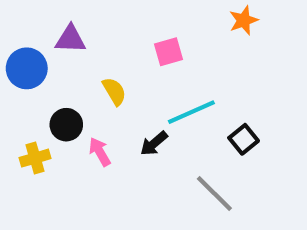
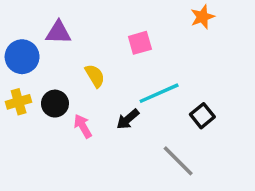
yellow cross: (35, 158) -> (19, 102), moved

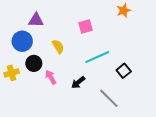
blue circle: (22, 57) -> (22, 41), moved
yellow cross: (19, 102) -> (12, 73), moved
black arrow: (128, 119) -> (78, 82), moved

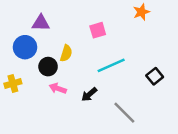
yellow semicircle: (58, 46) -> (66, 53), turned 48
black circle: (34, 63) -> (48, 67), moved
black square: (124, 71) -> (155, 76), moved
pink arrow: (51, 77) -> (58, 88), turned -40

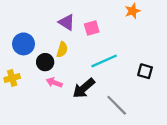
purple triangle: (41, 23) -> (67, 22), moved, turned 30
black square: (155, 76) -> (145, 71), turned -35
black arrow: (89, 94) -> (84, 88), size x1.5

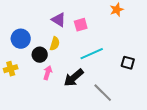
pink arrow: (54, 83) -> (48, 73), turned 88

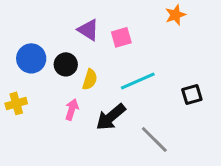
yellow semicircle: (55, 44) -> (90, 79), moved
black circle: (40, 55) -> (66, 64), moved
black square: (128, 63) -> (192, 94), turned -32

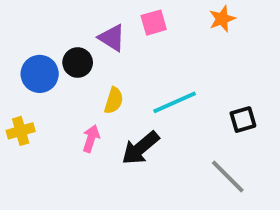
pink square: (121, 37) -> (154, 23), moved
black circle: (66, 64) -> (78, 63), moved
gray line: (154, 140) -> (228, 177), moved

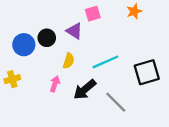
purple triangle: (112, 38) -> (74, 31), moved
black square: (243, 120) -> (147, 72), size x1.6
gray line: (228, 177) -> (116, 102), moved

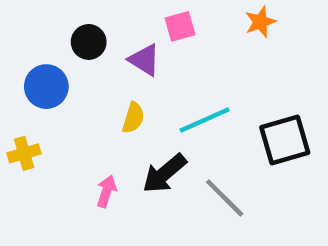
black circle: (47, 38) -> (89, 42), moved
pink arrow: (55, 84) -> (106, 191), moved

